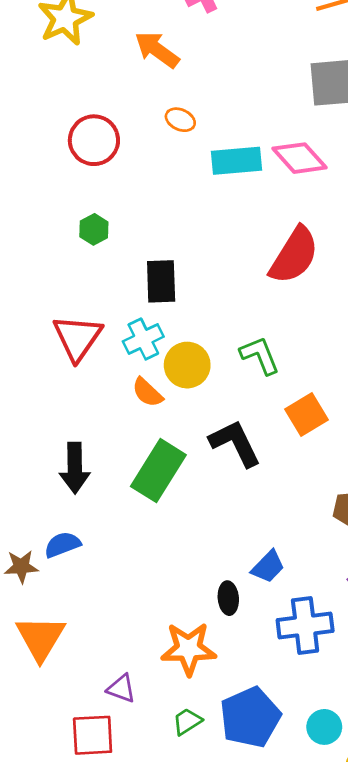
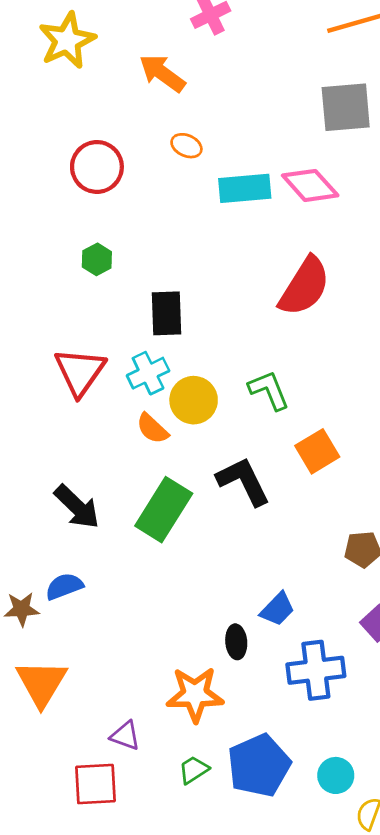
black arrow: (75, 468) -> (77, 507), turned -45

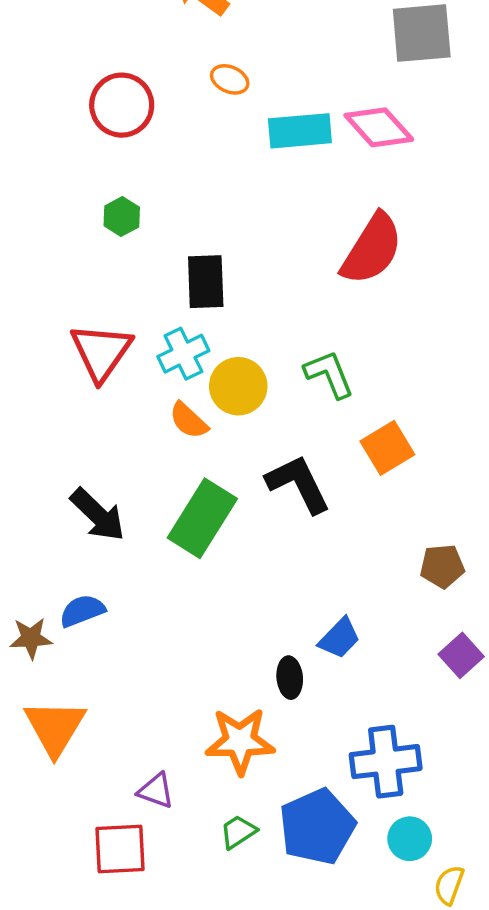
blue cross: (316, 670) -> (386, 762), moved

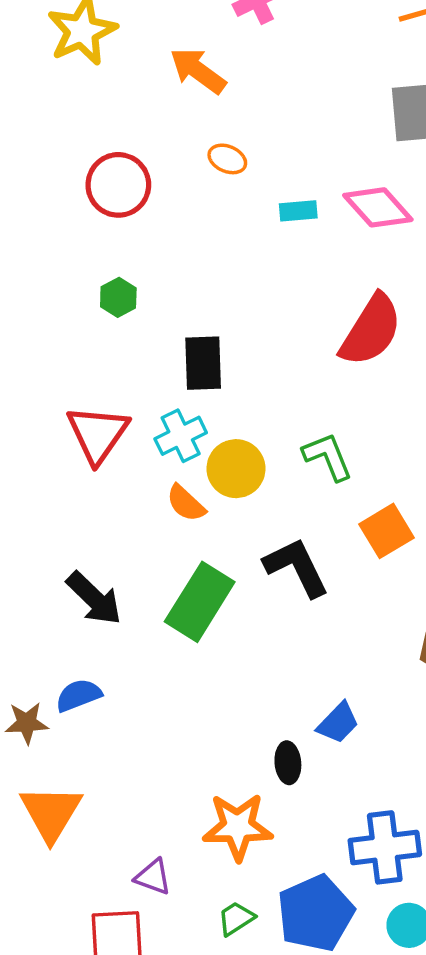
cyan rectangle: (300, 131) -> (298, 211), size x0.6

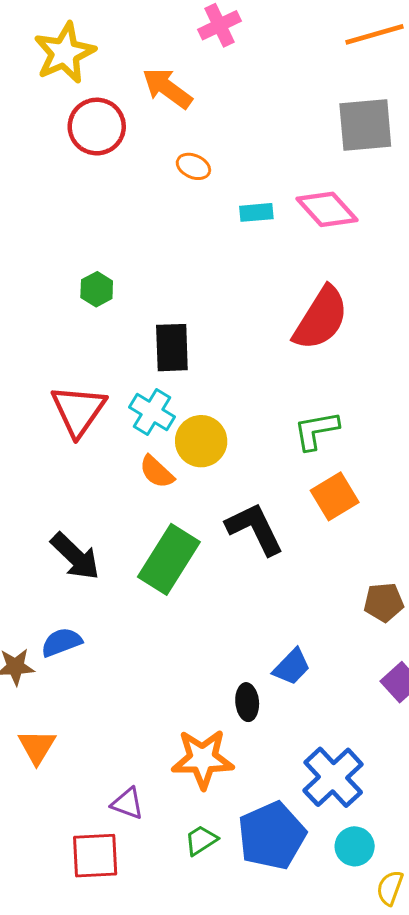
red circle: (118, 185) -> (97, 127), moved
cyan cross: (181, 436) -> (152, 412), turned -33
green L-shape: (328, 457) -> (316, 430), moved, turned -78
orange triangle: (51, 813) -> (37, 747), size x0.7
blue cross: (385, 847) -> (333, 777), turned -36

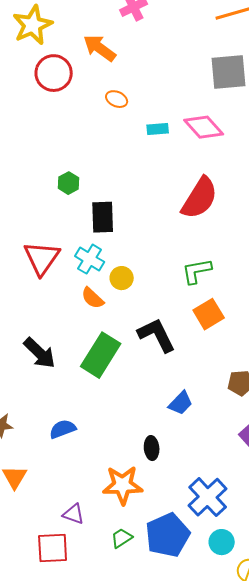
green hexagon: (97, 289) -> (69, 183), moved
yellow circle: (201, 441) -> (122, 278), size x0.7
blue semicircle: (61, 642) -> (63, 429), moved
blue trapezoid: (292, 667) -> (181, 403), moved

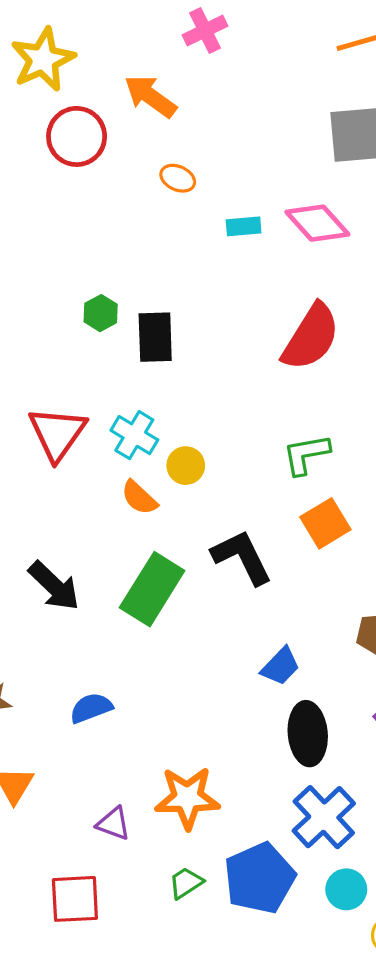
black rectangle: (103, 217) -> (155, 337), moved
black ellipse: (152, 448) -> (308, 734), moved, size x1.6
purple triangle: (74, 514) -> (113, 824), moved

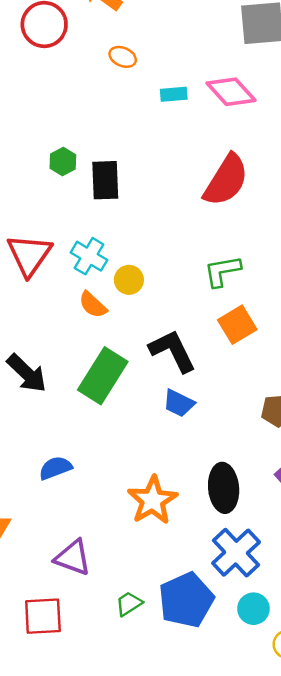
blue trapezoid: (280, 666) -> (179, 403), moved, turned 72
orange star: (187, 798) -> (153, 500), moved, turned -30
purple triangle: (113, 824) -> (73, 558), size x1.4

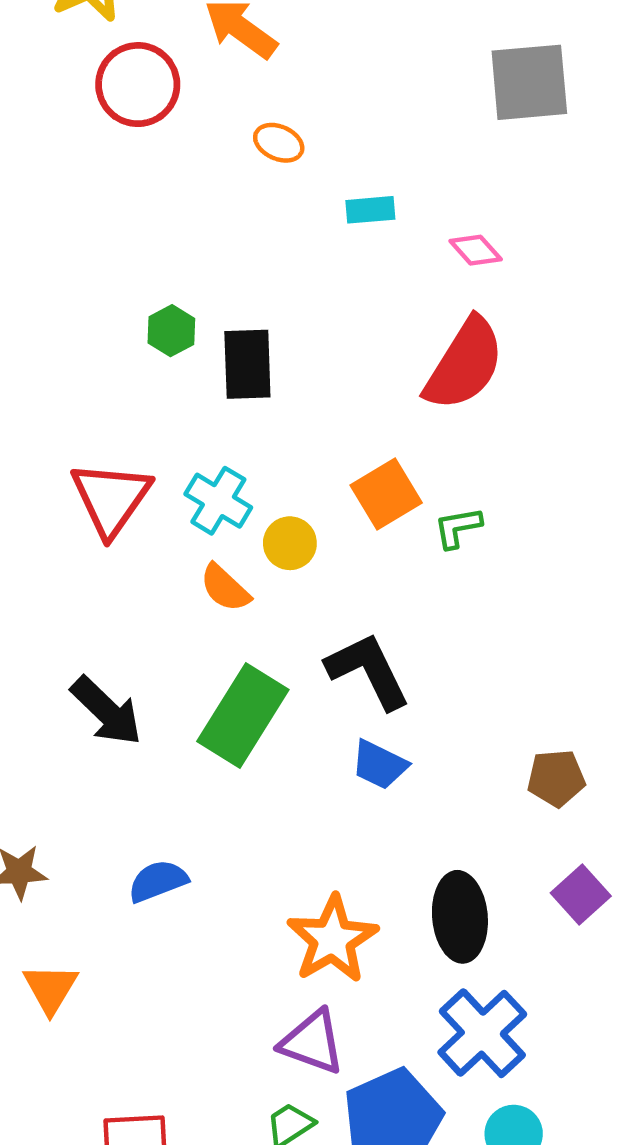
pink diamond: (231, 92) -> (476, 250), moved, size x0.6
green L-shape: (222, 271) -> (458, 528), size x0.7
orange square: (237, 325) -> (386, 494), moved
purple triangle: (73, 558) -> (312, 1042), moved

